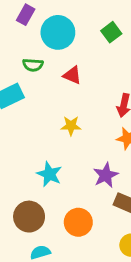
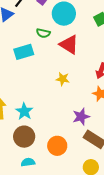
red triangle: (72, 75) -> (69, 44), size x1.5
cyan star: (49, 174) -> (24, 111), moved

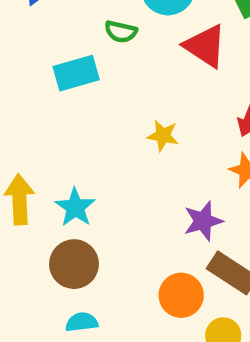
red triangle: (69, 44) -> (205, 46), moved
orange circle: (57, 146) -> (181, 295), moved

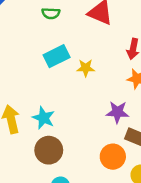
cyan rectangle: (76, 73) -> (57, 56), moved
purple star: (203, 221) -> (117, 112), turned 30

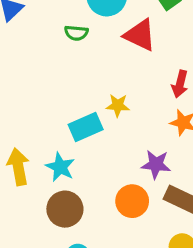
cyan rectangle: (57, 56) -> (86, 127), moved
orange circle: (113, 157) -> (132, 201), moved

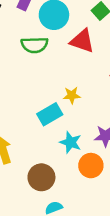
green semicircle: (76, 33) -> (34, 45), size x1.5
cyan star: (60, 167) -> (71, 142), moved

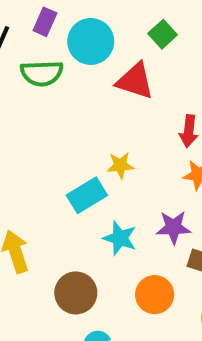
green semicircle: (34, 45) -> (42, 73), moved
orange circle: (91, 166) -> (155, 295), moved

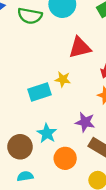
red triangle: (135, 81) -> (80, 48), moved, turned -45
cyan star: (120, 238) -> (47, 133), moved

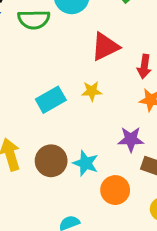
cyan rectangle: (39, 92) -> (51, 100), moved
brown circle: (20, 147) -> (51, 161), moved

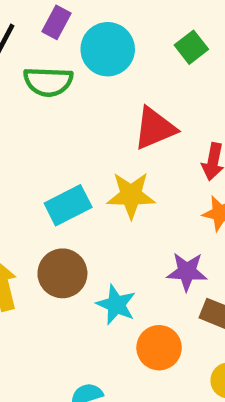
yellow star: (92, 91) -> (131, 195), size x1.5
brown circle: (51, 161) -> (62, 273), moved

